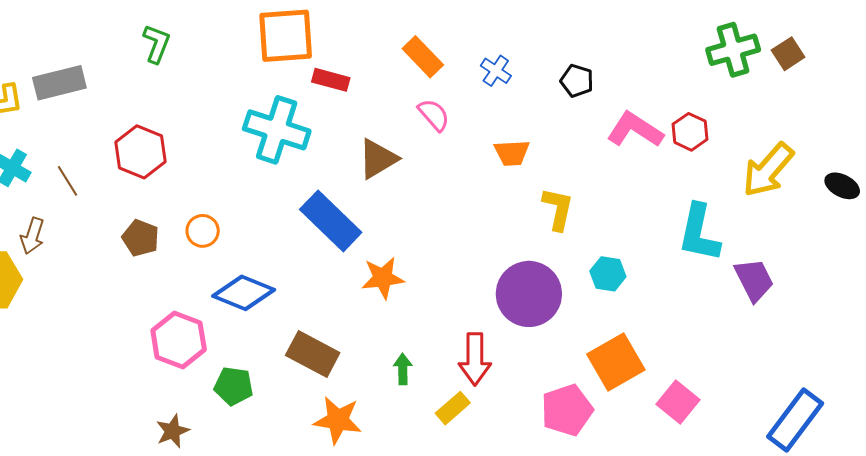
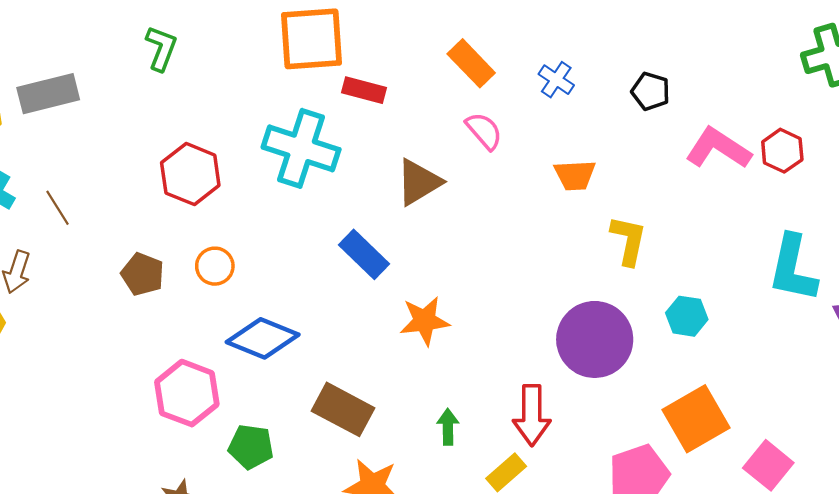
red hexagon: (141, 152) -> (190, 174), moved
blue rectangle: (331, 221) -> (364, 254), size x0.7

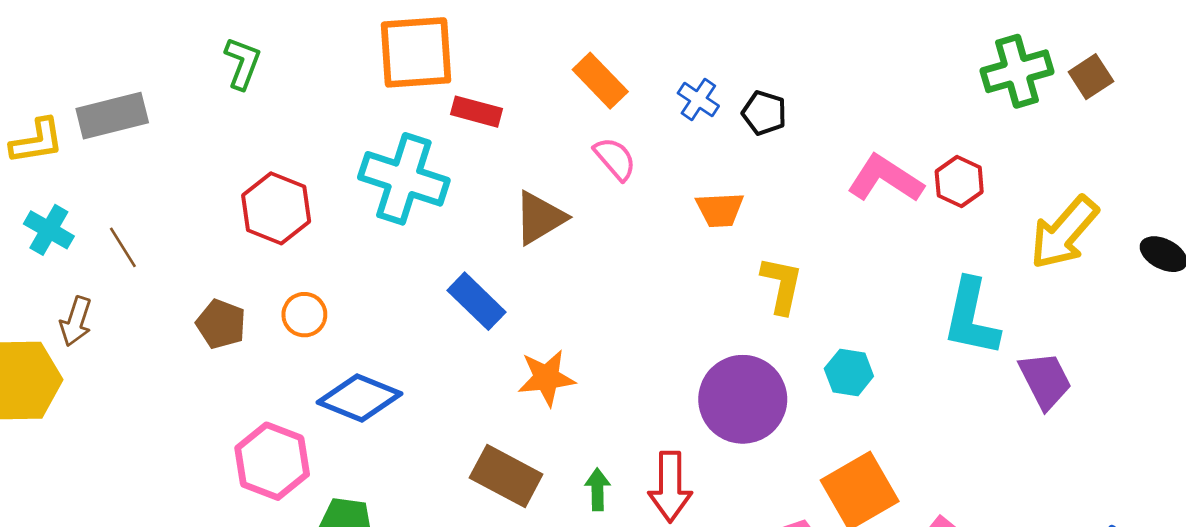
black pentagon: (651, 91) -> (764, 113), moved
brown rectangle: (343, 409) -> (506, 476), moved
green arrow: (448, 427) -> (598, 489), moved

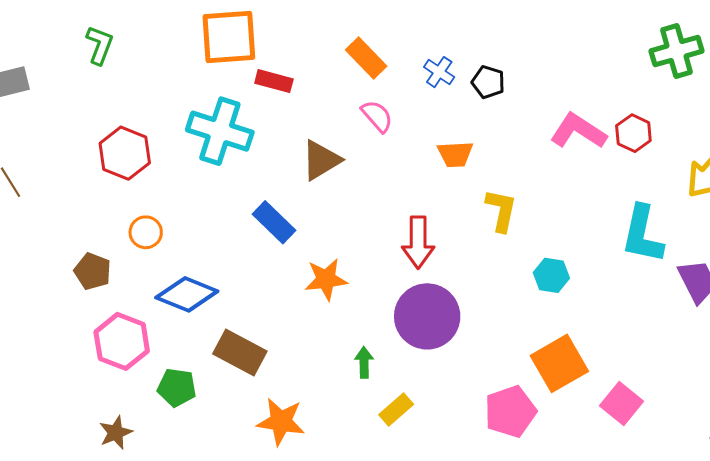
brown pentagon: (221, 324) -> (93, 271), moved
purple circle: (743, 399) -> (427, 316), moved
brown rectangle: (506, 476) -> (240, 352), moved
red arrow: (670, 487) -> (418, 242), moved

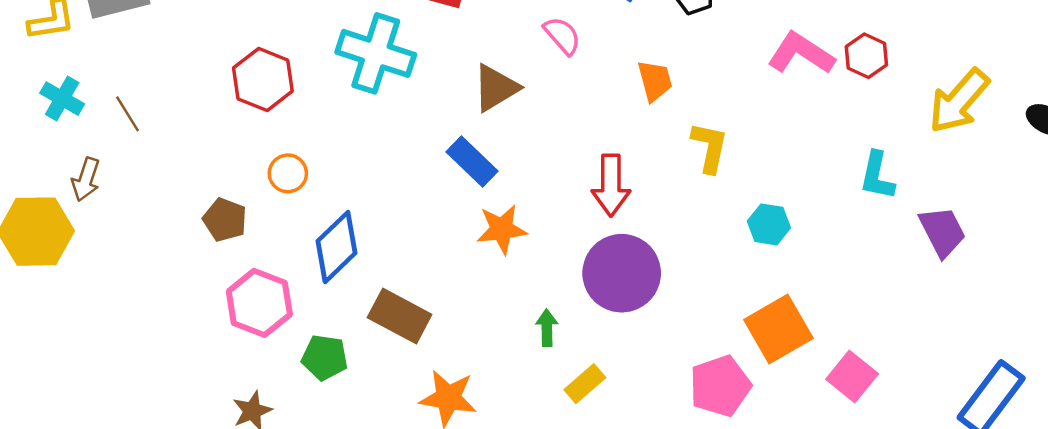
orange trapezoid: (455, 154) -> (655, 81), turned -102
blue rectangle: (274, 222) -> (472, 161), moved
cyan L-shape: (642, 234) -> (877, 176), size x0.7
blue diamond: (187, 294) -> (337, 247), turned -66

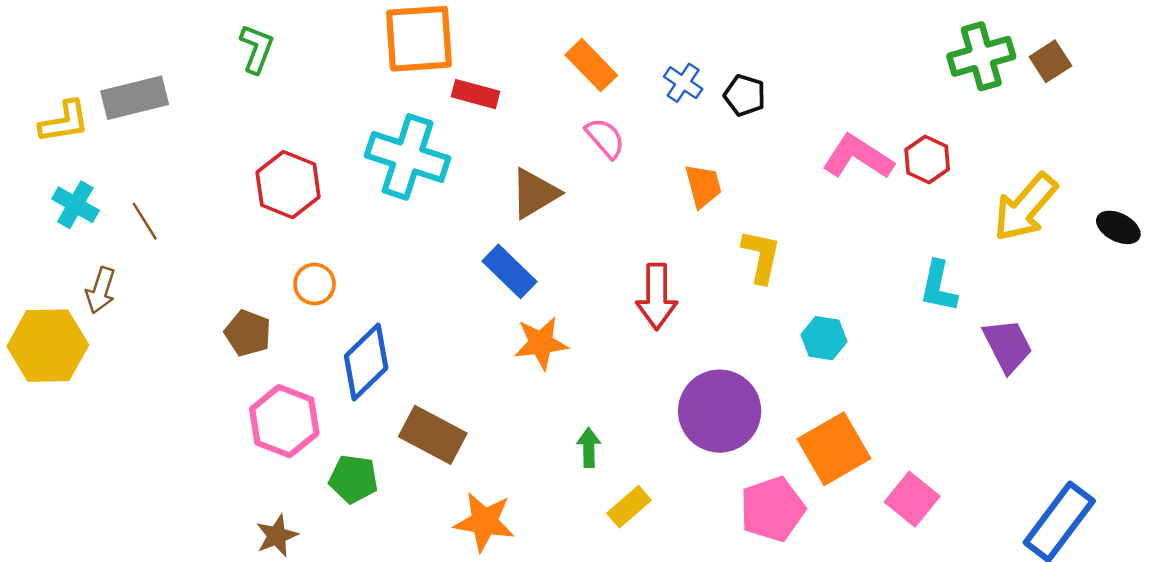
purple circle: (622, 273) -> (720, 411), moved

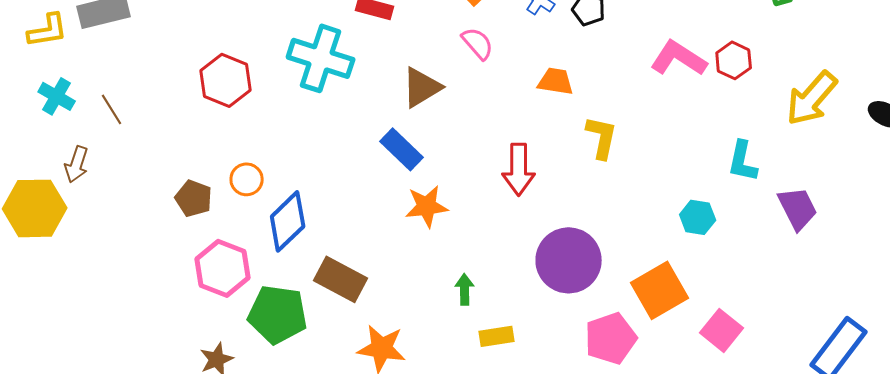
orange trapezoid: (703, 186) -> (556, 81), turned -66
orange circle: (315, 284) -> (247, 179), moved
cyan hexagon: (824, 338) -> (698, 217), moved
green pentagon: (354, 479) -> (278, 314), size x1.5
yellow rectangle: (629, 507) -> (497, 336), turned 32

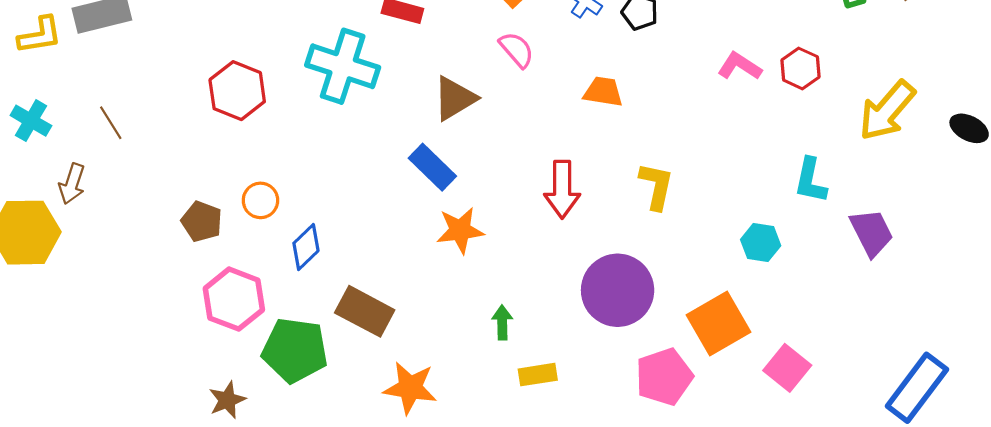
pink L-shape: (679, 58) -> (740, 66), size x0.7
cyan cross: (57, 96) -> (31, 121), moved
yellow L-shape: (602, 137) -> (656, 186), moved
blue diamond: (288, 221) -> (306, 247), size x0.7

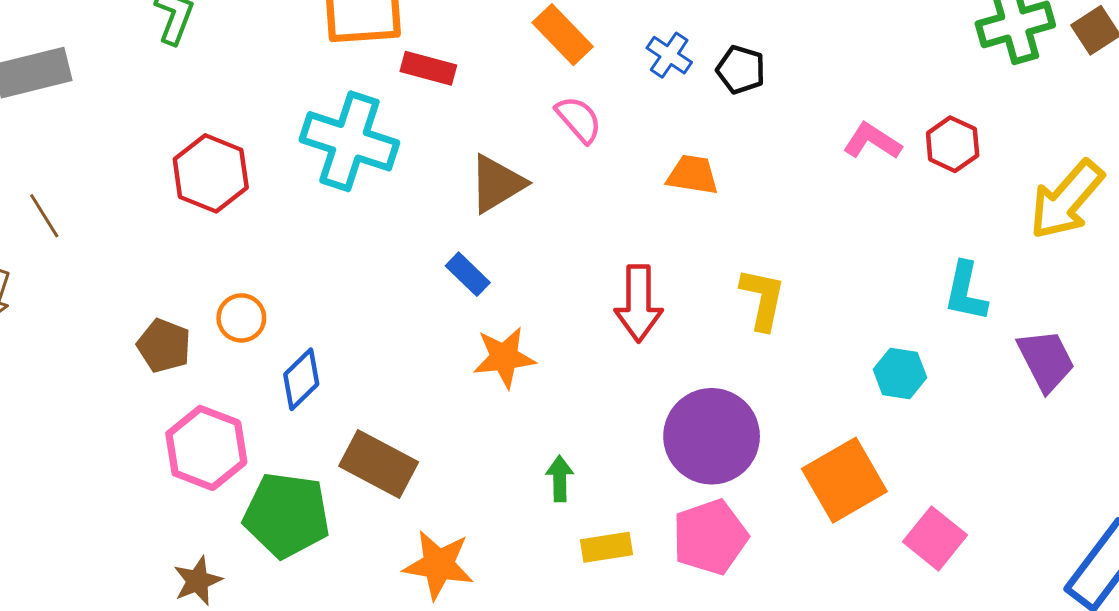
blue rectangle: (432, 167) -> (468, 274), size x0.7
pink pentagon: (664, 377) -> (710, 537), moved

